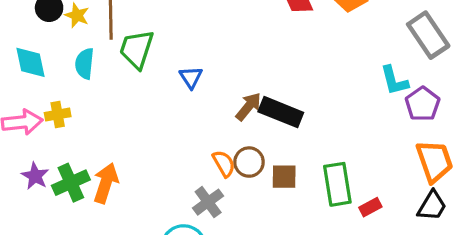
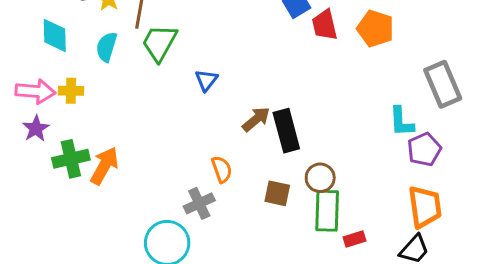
black rectangle: (281, 112) -> (286, 131), turned 42
brown circle: (249, 162) -> (320, 178), moved
purple star: (35, 176) -> (36, 129), moved

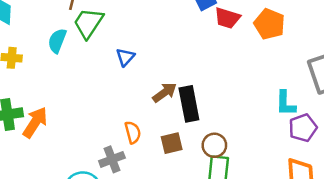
red trapezoid: (325, 25) -> (227, 18), turned -64
cyan semicircle: (107, 47) -> (57, 41), moved
brown square: (277, 193) -> (172, 143), moved, turned -30

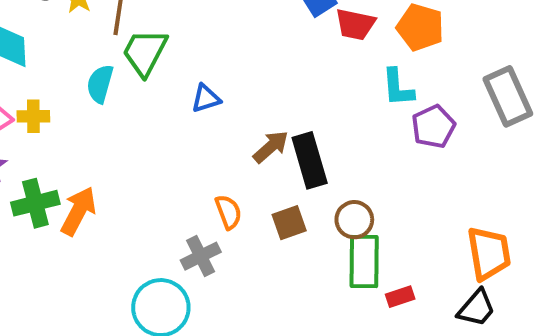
blue triangle: (125, 57) -> (206, 98), turned 36
cyan L-shape: (286, 103) -> (398, 87), moved
purple pentagon: (303, 128) -> (433, 127), moved

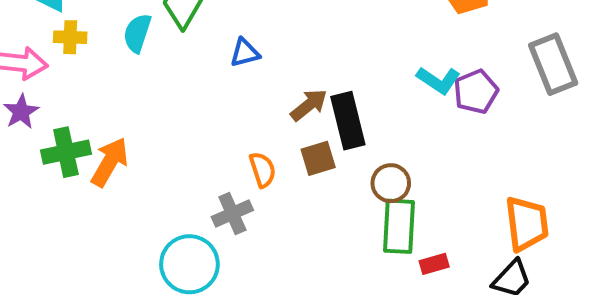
cyan L-shape: (398, 87) -> (438, 80), moved, turned -54
yellow cross: (33, 116) -> (70, 37), moved
brown square: (289, 223) -> (318, 158), moved

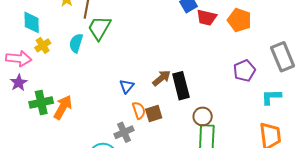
yellow cross: (70, 37) -> (43, 45), turned -35
blue triangle: (245, 53) -> (127, 86), moved, turned -35
cyan L-shape: (438, 80) -> (271, 97), moved, turned 145
brown square: (318, 158) -> (154, 114), moved

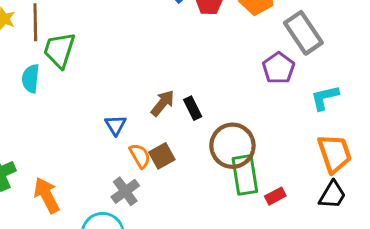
gray rectangle: (283, 57) -> (303, 33), moved
black rectangle: (181, 86) -> (193, 108), size x0.6
orange arrow: (63, 107) -> (47, 195), moved, turned -45
brown circle: (203, 116) -> (232, 146), size x1.6

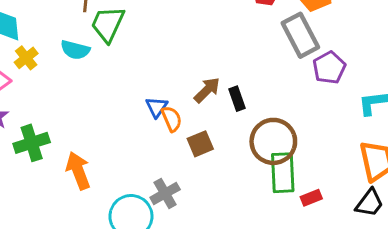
gray rectangle: (303, 33) -> (300, 35), moved
cyan semicircle: (31, 79) -> (75, 50), turned -88
orange semicircle: (140, 156) -> (172, 119), moved
gray cross: (125, 191) -> (165, 193), moved

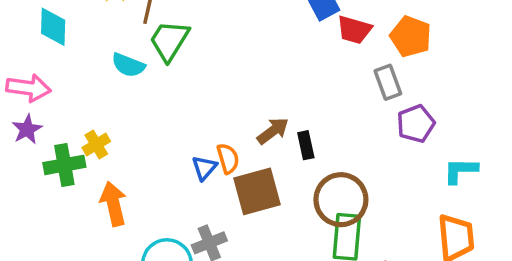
gray rectangle: (300, 35) -> (388, 82), size x0.7
yellow cross: (26, 58) -> (96, 144), moved
blue triangle: (157, 107) -> (204, 168), moved
brown square: (200, 144) -> (257, 191), size x1.6

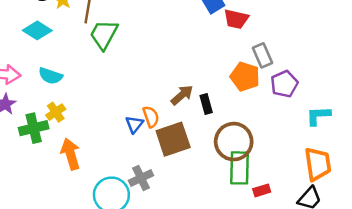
cyan diamond: (53, 27) -> (37, 30), moved, turned -56
orange pentagon: (411, 36) -> (245, 77), moved
cyan semicircle: (128, 65) -> (51, 76), moved

